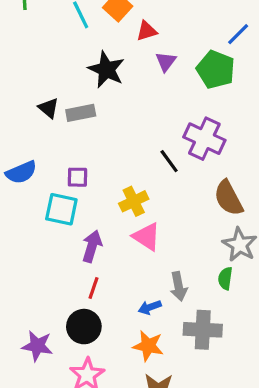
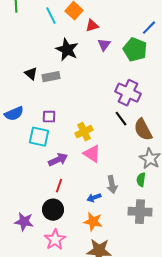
black line: (169, 161) -> (121, 119), moved
purple arrow: (92, 246) -> (58, 160), turned 48
gray cross: (203, 330) -> (140, 212), moved

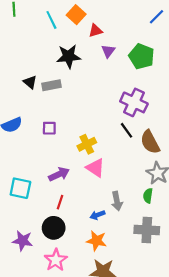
blue line: (149, 28) -> (156, 17), moved
black star: (67, 50) -> (69, 56), turned -30
cyan square: (39, 137) -> (20, 188), moved

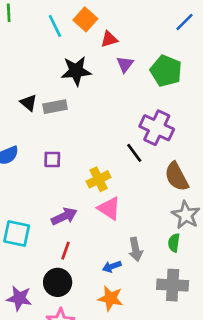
black line: (126, 130) -> (134, 153), moved

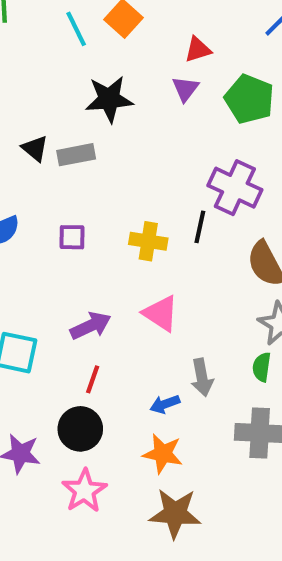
red triangle: (109, 39) -> (198, 50), moved
black line: (134, 153) -> (200, 227), turned 48
yellow cross: (99, 179) -> (148, 241), moved, turned 35

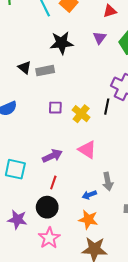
red triangle: (198, 50) -> (110, 11), moved
purple square: (72, 237) -> (55, 108), moved
yellow cross: (148, 241) -> (81, 114), turned 30

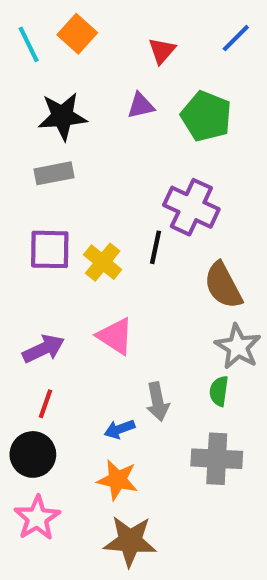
red triangle: (110, 11) -> (162, 51), turned -32
purple triangle: (100, 38) -> (141, 106), turned 40
gray rectangle: (45, 71) -> (54, 173), moved
purple square: (55, 108) -> (50, 249), size x1.5

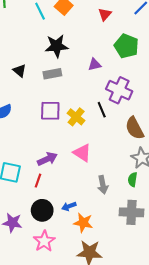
purple triangle: (141, 106) -> (95, 65), moved
black line: (155, 247) -> (102, 110), turned -35
red line: (46, 404) -> (38, 181), moved
blue arrow: (120, 429) -> (69, 206), moved

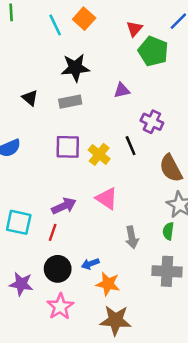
green pentagon: (126, 46) -> (153, 51), moved
purple cross: (119, 90) -> (152, 122), size x0.7

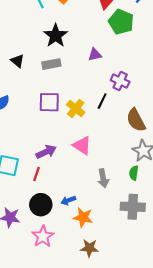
black star: (75, 68) -> (56, 36), turned -30
black line: (131, 146) -> (102, 101), turned 49
brown star: (115, 320) -> (89, 248), size x0.7

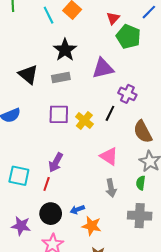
purple triangle: (95, 55) -> (103, 68), size x1.6
black triangle: (18, 61) -> (28, 74), size x1.5
pink triangle: (82, 145) -> (109, 156), moved
purple arrow: (46, 152) -> (56, 162), turned 144

